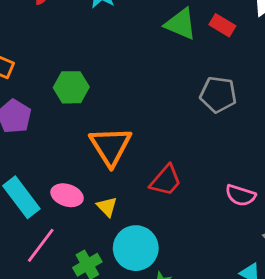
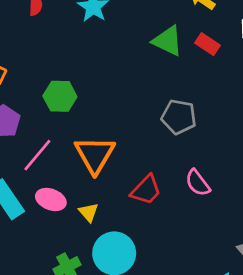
gray pentagon: (218, 95) -> (179, 117), moved
pink semicircle: (240, 195) -> (198, 183), moved, turned 32
pink line: (41, 245) -> (37, 155), moved

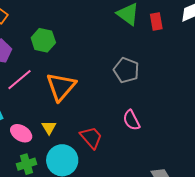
red rectangle: (207, 44) -> (156, 21), turned 36
red trapezoid: (146, 190) -> (91, 138), moved, turned -95
pink ellipse: (51, 199) -> (21, 133), moved

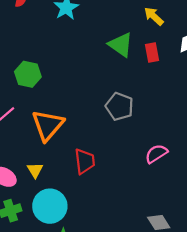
pink semicircle: (131, 120) -> (156, 154), moved, turned 85
red trapezoid: (91, 138) -> (85, 161), moved, turned 35

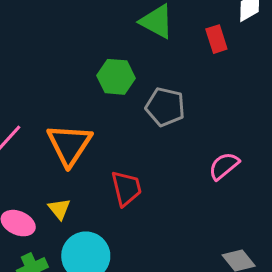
red rectangle: (152, 53) -> (216, 39), moved
green hexagon: (28, 74) -> (116, 77), moved

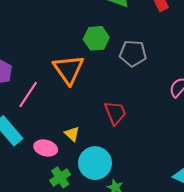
orange triangle: (69, 145) -> (69, 70), moved

